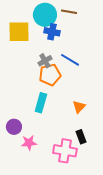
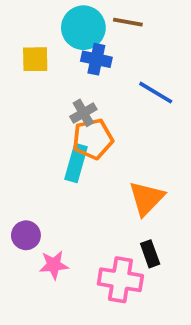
yellow square: (19, 32) -> (35, 59), size x0.7
blue line: (70, 60) -> (156, 93), moved
cyan rectangle: (41, 103) -> (76, 163), moved
orange triangle: (79, 107) -> (146, 198), size x1.5

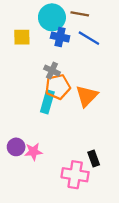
blue line: (156, 93) -> (89, 38), moved
gray cross: (83, 113) -> (52, 71), turned -35
orange triangle: (146, 198) -> (87, 96), moved
pink star: (54, 265) -> (33, 152), moved

